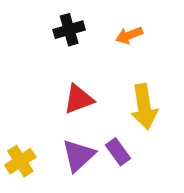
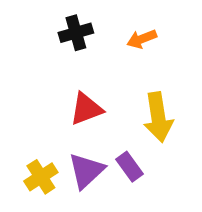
yellow cross: (20, 161) -> (41, 177), moved

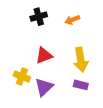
purple rectangle: (129, 167) -> (81, 85), moved, turned -40
yellow cross: (41, 177) -> (22, 76), moved, turned -35

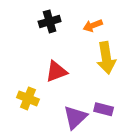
yellow arrow: (81, 60) -> (106, 58), moved
purple triangle: (44, 87) -> (75, 117), moved

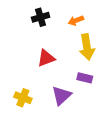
yellow cross: (28, 98) -> (23, 98), moved
purple rectangle: (104, 109) -> (85, 78), moved

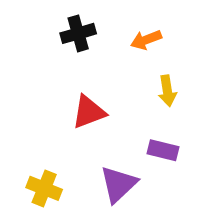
yellow arrow: (87, 47) -> (167, 91), size x0.6

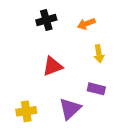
yellow cross: (44, 188) -> (26, 111), turned -30

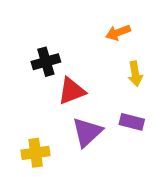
black cross: (46, 20) -> (46, 62), moved
purple triangle: (70, 109) -> (87, 132), moved

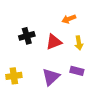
red triangle: (72, 91) -> (54, 42), moved
yellow cross: (36, 153) -> (14, 76), moved

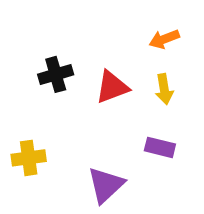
orange arrow: (69, 19) -> (164, 39), moved
purple triangle: (51, 77) -> (106, 185), moved

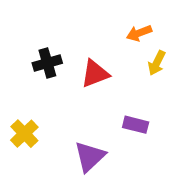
yellow arrow: (164, 89) -> (157, 63), moved, turned 35
yellow cross: (29, 158) -> (24, 134), turned -36

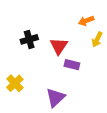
red triangle: (95, 74) -> (59, 46), turned -36
purple rectangle: (136, 125) -> (72, 65), moved

